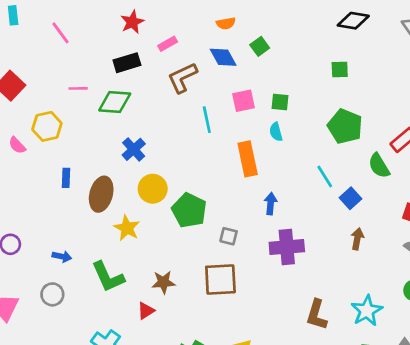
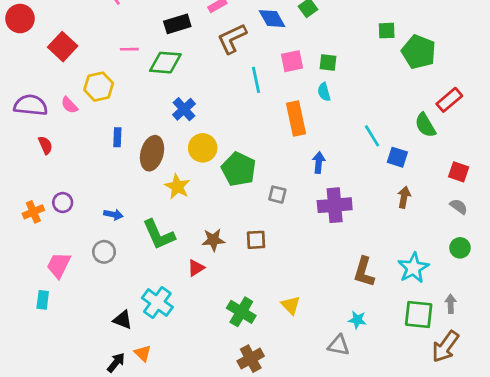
green pentagon: (345, 126) -> (419, 52), moved
blue square: (350, 198) -> (397, 157), turned -30
brown square: (220, 280) -> (256, 240), moved, size x0.6

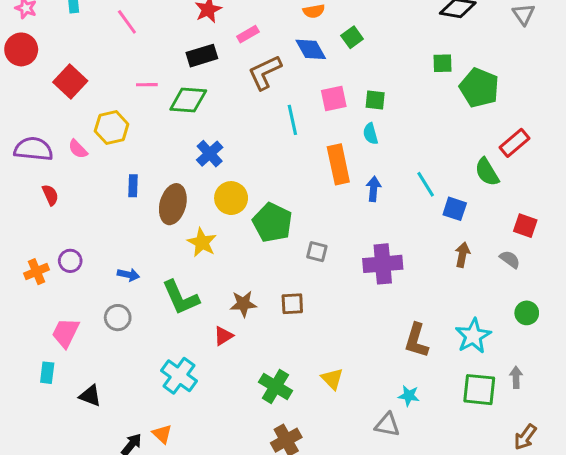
blue arrow: (319, 163) -> (374, 189), moved
gray semicircle: (459, 207) -> (510, 259), moved
black triangle: (123, 320) -> (90, 396), moved
brown arrow: (445, 347) -> (525, 437), moved, size x0.7

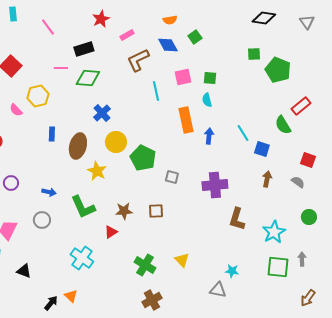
black rectangle: (202, 56) -> (84, 49), moved
brown L-shape: (416, 341) -> (237, 219), moved

